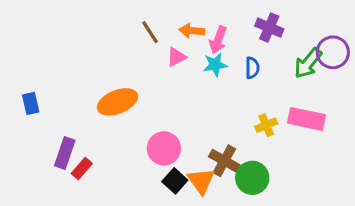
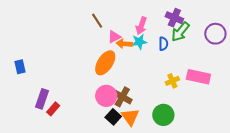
orange arrow: (192, 31) -> (124, 44), moved
green arrow: (308, 63) -> (180, 32), moved
orange ellipse: (117, 102) -> (105, 63), moved, turned -35
brown cross: (224, 161) -> (122, 97), moved

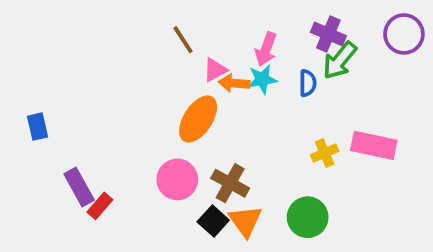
purple circle: (215, 34) -> (404, 34), moved
pink circle: (106, 96) -> (177, 179), moved
purple rectangle: (42, 99) -> (79, 187), turned -48

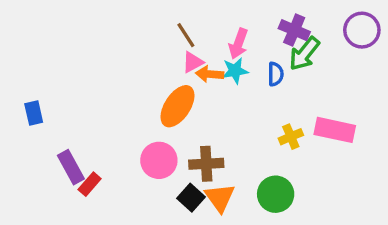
brown line: (183, 40) -> (186, 35), moved
brown cross: (230, 183) -> (206, 164), turned -32

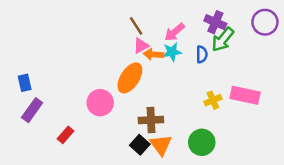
pink arrow: (238, 44) -> (175, 32), turned 30
pink circle: (159, 160) -> (100, 103), moved
purple rectangle: (71, 167) -> (32, 110), moved, turned 65

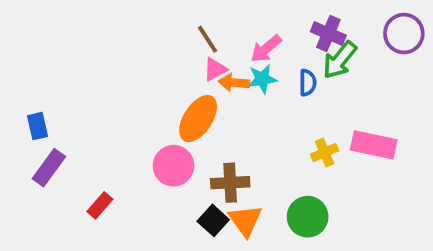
pink circle: (100, 103) -> (174, 166), moved

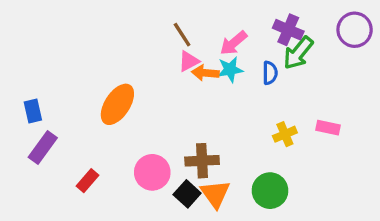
orange ellipse: (198, 118) -> (117, 104), moved
pink rectangle: (374, 145) -> (328, 128), size x0.6
pink circle: (174, 166) -> (152, 172), moved

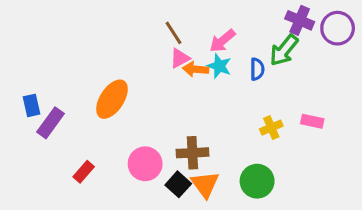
purple cross: (288, 30) -> (300, 20), moved
cyan star: (230, 70) -> (219, 66), turned 30
purple rectangle: (43, 147) -> (50, 123), moved

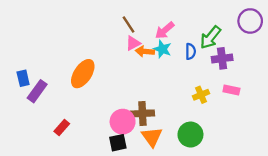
purple cross: (300, 20) -> (222, 58), moved, turned -30
pink circle: (145, 164) -> (123, 122), moved
black square: (178, 184) -> (118, 143), moved, turned 36

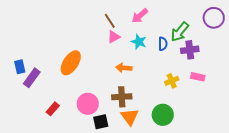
pink arrow: (165, 30) -> (140, 16), moved
orange arrow: (145, 51) -> (124, 68), moved
pink circle: (123, 122) -> (88, 104), moved

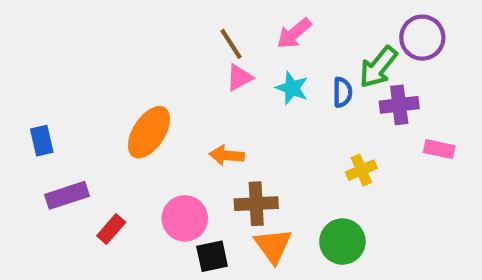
purple circle: (214, 18) -> (422, 38), moved
orange arrow: (124, 68) -> (227, 155), moved
pink rectangle: (198, 77) -> (439, 149), moved
purple rectangle: (32, 78) -> (67, 195), moved, turned 36

